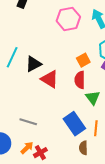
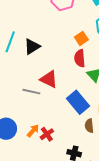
red triangle: (50, 79) -> (49, 79), moved
gray line: (28, 122) -> (31, 92), moved

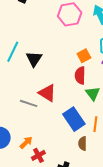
black triangle: (32, 47) -> (34, 59), turned -30
red cross: (47, 134) -> (38, 155), moved

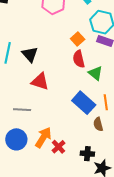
red triangle: (47, 93) -> (40, 81), moved
gray line: (29, 103) -> (22, 110), moved
orange arrow: (26, 143) -> (43, 137), size x1.5

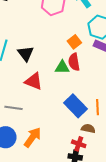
green triangle: (95, 73) -> (62, 67), moved, turned -42
brown semicircle: (98, 124) -> (88, 128), turned 112
red cross: (58, 147) -> (79, 144), moved, turned -32

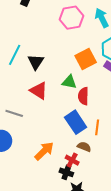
orange square: (74, 42) -> (86, 59), size x1.5
red semicircle: (74, 62) -> (83, 96), moved
orange arrow: (32, 137) -> (44, 151), moved

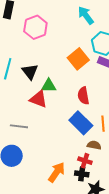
pink hexagon: (71, 18) -> (35, 27), moved
green triangle: (69, 82) -> (49, 86), moved
orange arrow: (44, 151) -> (57, 172), moved

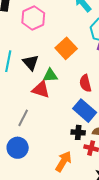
orange square: (78, 59) -> (66, 48), moved
gray line: (19, 126) -> (23, 118), turned -66
black cross: (82, 174) -> (78, 132), moved

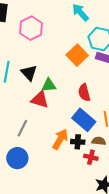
orange square: (66, 48) -> (77, 55), moved
orange arrow: (64, 161) -> (60, 139), moved

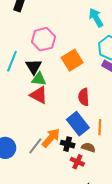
pink hexagon: (31, 28) -> (43, 39), moved
orange square: (77, 55) -> (72, 60), moved
green triangle: (49, 85) -> (39, 79), moved
gray line: (22, 128) -> (35, 146), moved

